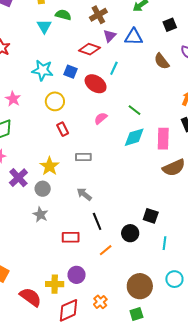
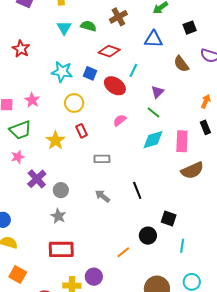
green semicircle: (63, 15) -> (88, 26), moved
purple triangle: (110, 36) -> (157, 92), moved
yellow star: (50, 166) -> (55, 140), moved
black line: (97, 221) -> (137, 190), moved
red rectangle: (71, 237) -> (61, 249), moved, size x1.4

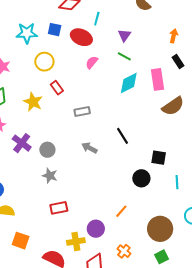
pink semicircle: (120, 120) -> (92, 62), moved
red rectangle: (61, 249) -> (59, 208), size x0.7
orange line: (123, 252) -> (121, 211), moved

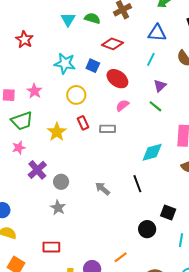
cyan line: (97, 19) -> (151, 59), moved
cyan diamond: (129, 83) -> (152, 152), moved
gray rectangle: (82, 111) -> (108, 129), moved
red rectangle: (59, 208) -> (51, 247), moved

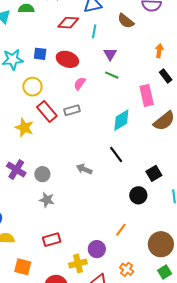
red diamond: (112, 44) -> (68, 23), moved
red rectangle: (83, 123) -> (47, 112), size x1.5
black square: (168, 212) -> (154, 173), turned -35

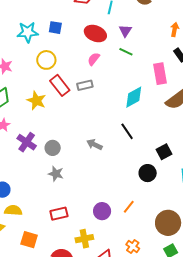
red ellipse: (67, 59) -> (95, 34), moved
purple circle: (97, 249) -> (102, 211), moved

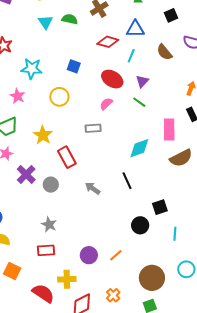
cyan star: (28, 32) -> (32, 69), moved
red rectangle: (60, 85) -> (67, 157), moved
gray star: (56, 174) -> (49, 224), moved

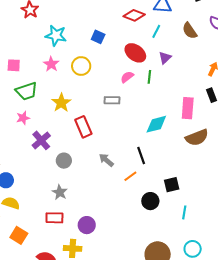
pink star: (17, 96) -> (51, 64), moved
green line: (139, 102) -> (149, 77), moved, turned 56
gray circle: (51, 185) -> (64, 161), moved
purple circle: (89, 255) -> (87, 225), moved
orange line: (116, 255) -> (130, 176), moved

